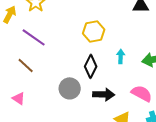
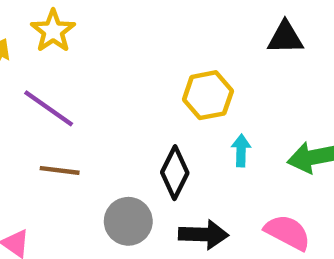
yellow hexagon: (94, 31) -> (208, 95), moved
brown line: (26, 65) -> (60, 170), moved, turned -36

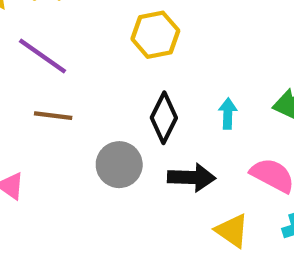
yellow hexagon: (208, 95) -> (155, 35), moved
cyan arrow: (241, 150) -> (228, 114), moved

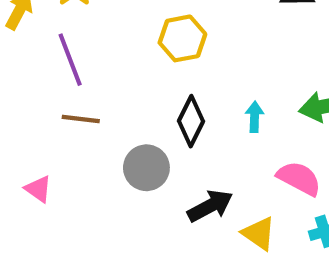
purple line: (43, 56) -> (70, 60), turned 34
black arrow: (192, 177) -> (210, 206), moved, turned -30

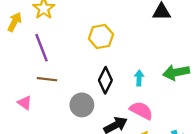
pink semicircle: (299, 178) -> (141, 111), moved
pink triangle: (38, 189) -> (25, 103), moved

